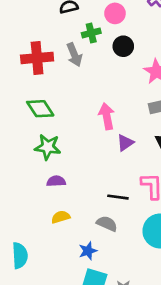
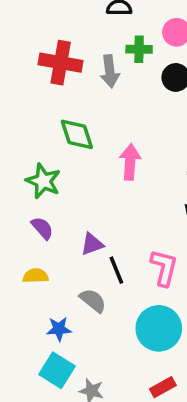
green diamond: (40, 109) -> (77, 134), moved
purple triangle: (125, 143) -> (92, 244), moved
purple semicircle: (56, 181) -> (42, 228), turned 36
black line: (118, 197) -> (116, 270), turned 45

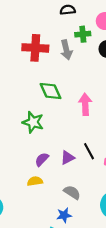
purple semicircle: (42, 228) -> (42, 159), moved, turned -88
black line: (116, 270) -> (89, 151), moved
blue star: (59, 329) -> (64, 215), moved

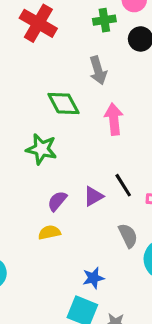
red cross: (35, 48) -> (38, 23), moved, turned 30
gray arrow: (66, 50) -> (98, 70), moved
gray semicircle: (72, 192) -> (128, 236), moved, turned 35

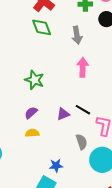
green diamond: (63, 103) -> (42, 27), moved
black line: (123, 185) -> (83, 110), turned -35
purple semicircle: (57, 201) -> (31, 113), moved

